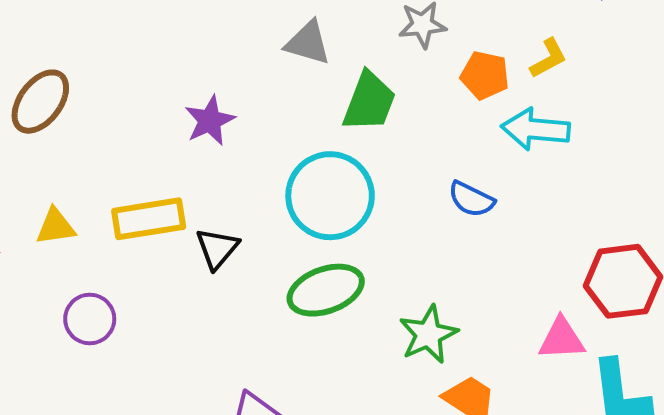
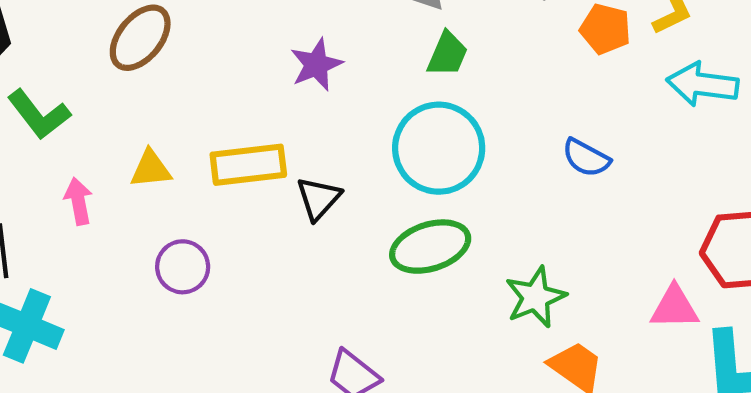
green trapezoid: (369, 102) -> (447, 54), moved, size x0.7
cyan arrow: (535, 129) -> (703, 84), moved

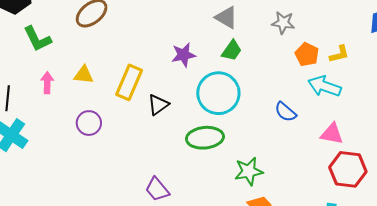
purple star: (316, 65) -> (184, 55), moved
cyan arrow: (703, 84) -> (325, 86), moved
yellow rectangle: (248, 165) -> (129, 82), turned -72
pink triangle: (674, 307) -> (332, 134), moved

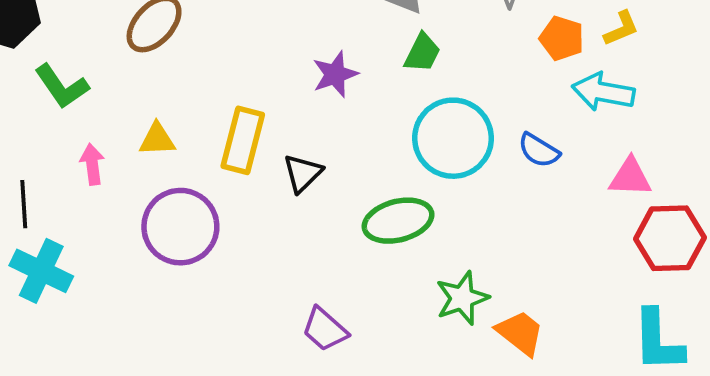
cyan circle: (218, 93) -> (453, 138), moved
purple circle: (89, 123) -> (180, 227), size x1.6
green star: (249, 171) -> (462, 298), moved

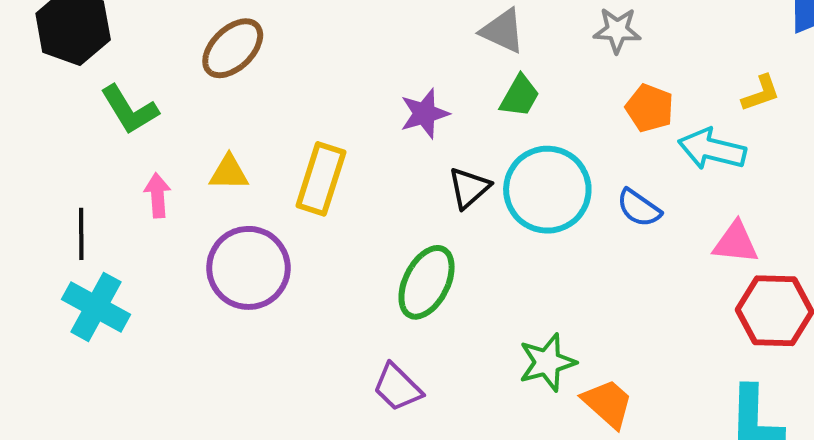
yellow L-shape: (621, 28) -> (761, 93), moved
orange pentagon: (562, 38) -> (650, 108), moved
black triangle: (303, 173) -> (469, 188), moved
green ellipse: (398, 221) -> (427, 282), moved, turned -52

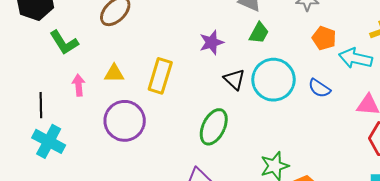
black triangle: (469, 188) -> (234, 79), turned -35

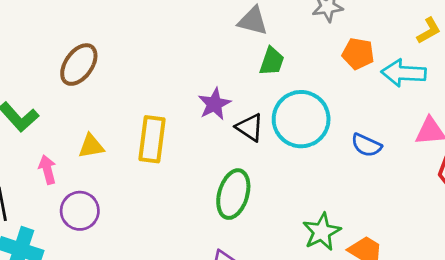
purple star: (211, 42) -> (214, 104), moved
blue semicircle: (319, 88) -> (366, 145), moved
purple circle: (125, 121) -> (80, 211), moved, size x0.7

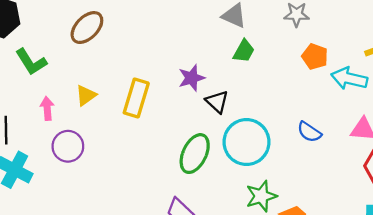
cyan circle: (301, 119) -> (247, 142), moved
yellow triangle: (91, 146) -> (86, 95), turned -35

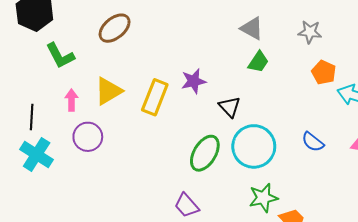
purple star: (192, 78) -> (194, 81), moved
yellow triangle: (86, 95) -> (108, 91), size x1.4

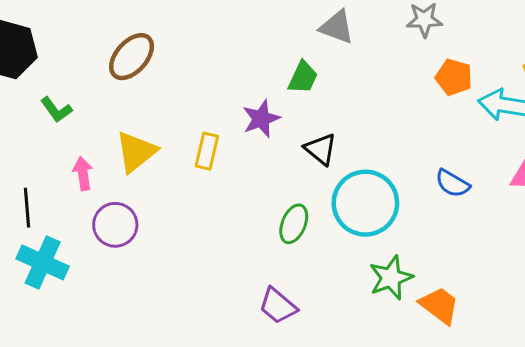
green L-shape: (60, 56) -> (56, 110), size x0.7
green trapezoid: (258, 62) -> (303, 77), moved
yellow rectangle: (155, 97) -> (207, 151), size x0.7
green ellipse: (205, 153) -> (294, 224), size x0.7

